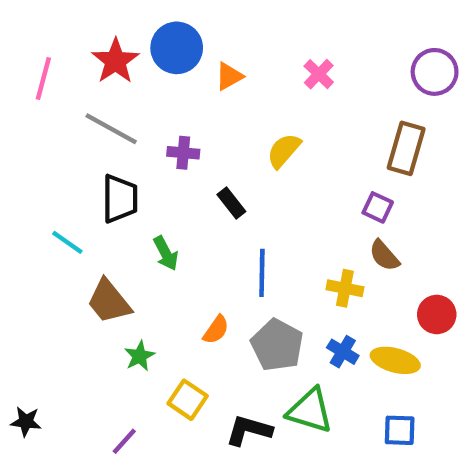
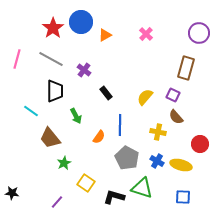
pink line: (43, 78) -> (17, 59), moved
yellow semicircle: (284, 151) -> (145, 97), moved
purple cross: (183, 153) -> (84, 70), turned 32
orange semicircle: (216, 330) -> (99, 137), moved

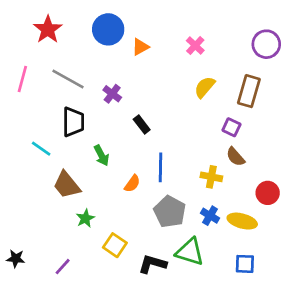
red star: (53, 28) -> (48, 29), moved
yellow semicircle: (145, 97) -> (205, 87), moved
purple line: (57, 202) -> (63, 267), moved

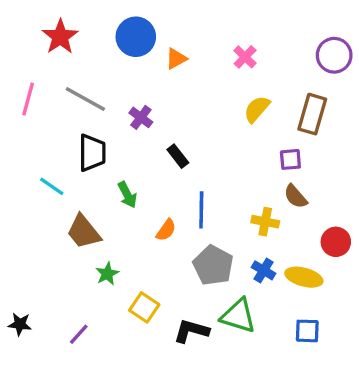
purple square: (231, 127) -> (290, 159), turned -30

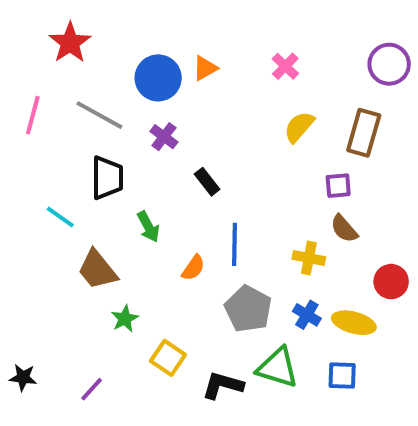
blue circle: (136, 37) -> (158, 78), moved
blue square: (307, 331) -> (342, 375), moved

